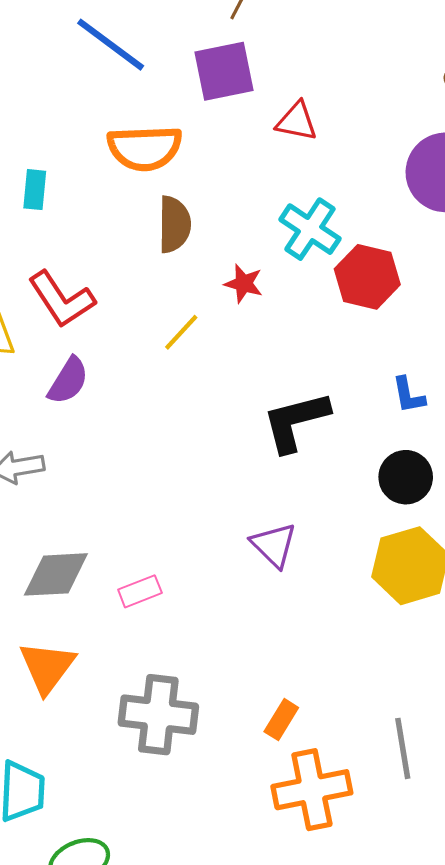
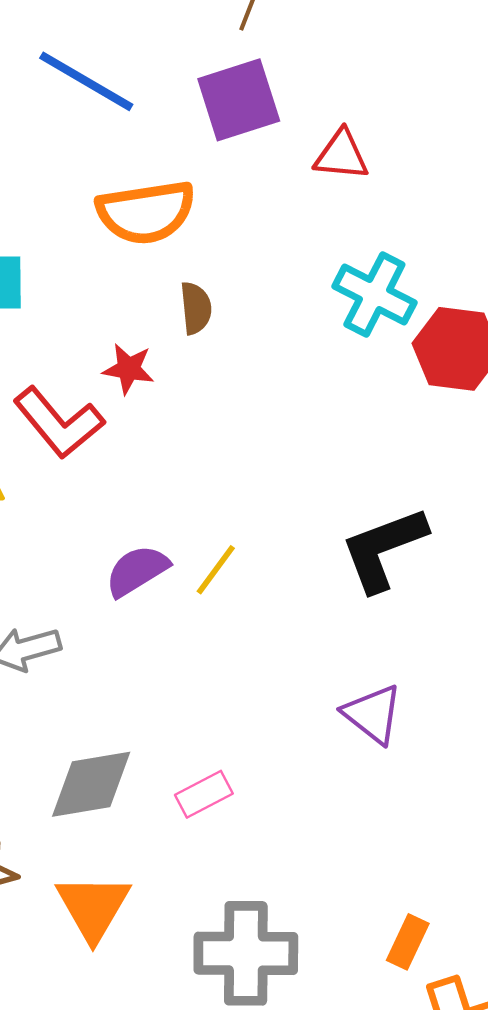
brown semicircle: (174, 224) -> (196, 308), size x0.7
red star: (244, 284) -> (129, 369), moved
yellow line: (181, 332) -> (216, 570), moved
purple semicircle: (68, 381) -> (137, 571), moved, turned -147

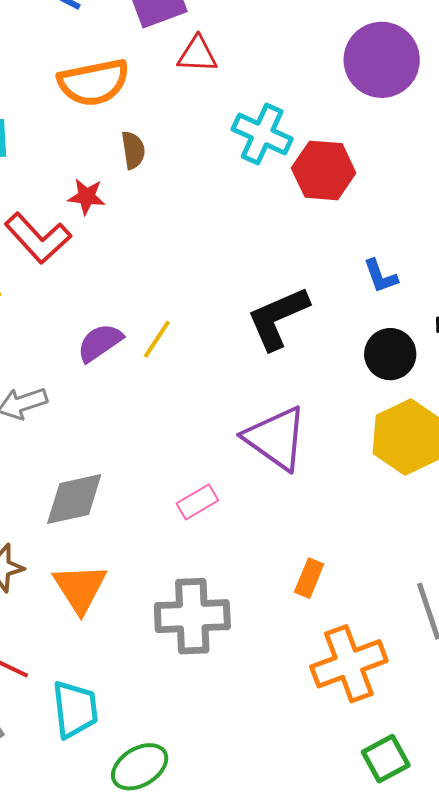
red triangle: (341, 155) -> (197, 54), moved
purple triangle: (373, 714) -> (276, 438), size x1.5
pink rectangle: (204, 794) -> (197, 502), moved
orange rectangle: (408, 942) -> (309, 578), moved

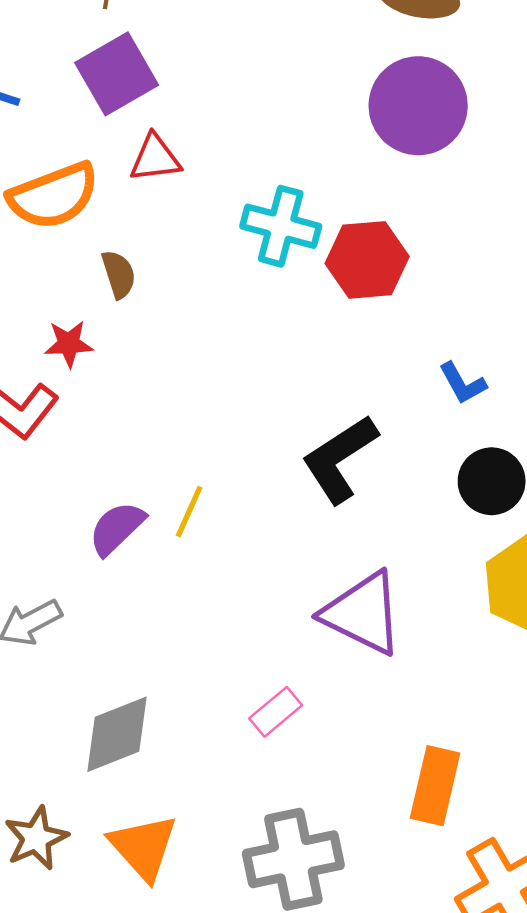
red triangle: (197, 54) -> (155, 158), moved
orange rectangle: (309, 578) -> (435, 786), size x1.5

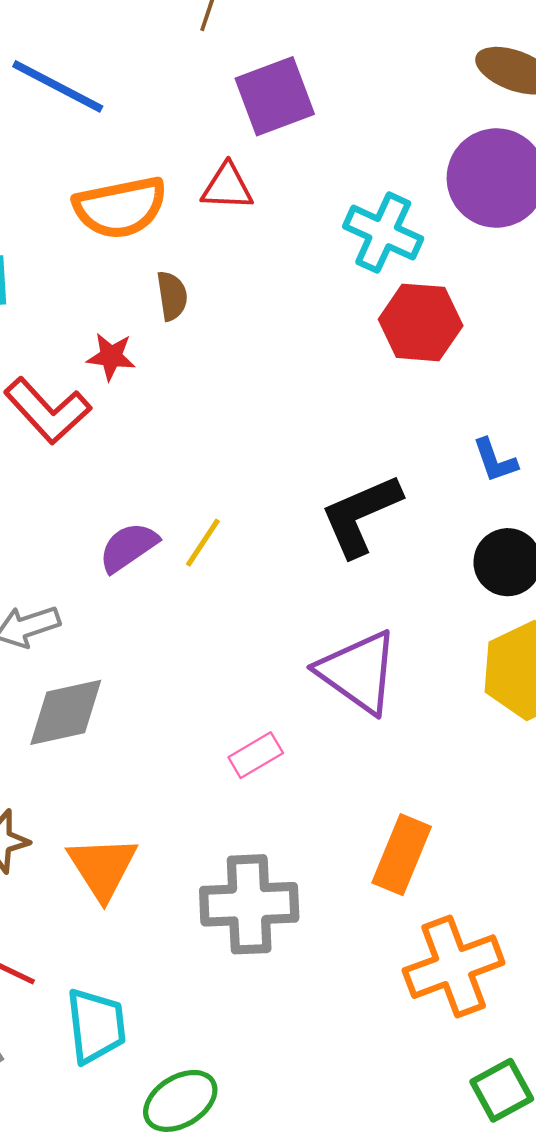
purple square: (117, 74) -> (275, 96), moved
cyan cross: (281, 226) -> (383, 233), moved
gray diamond: (117, 734) -> (66, 712), moved

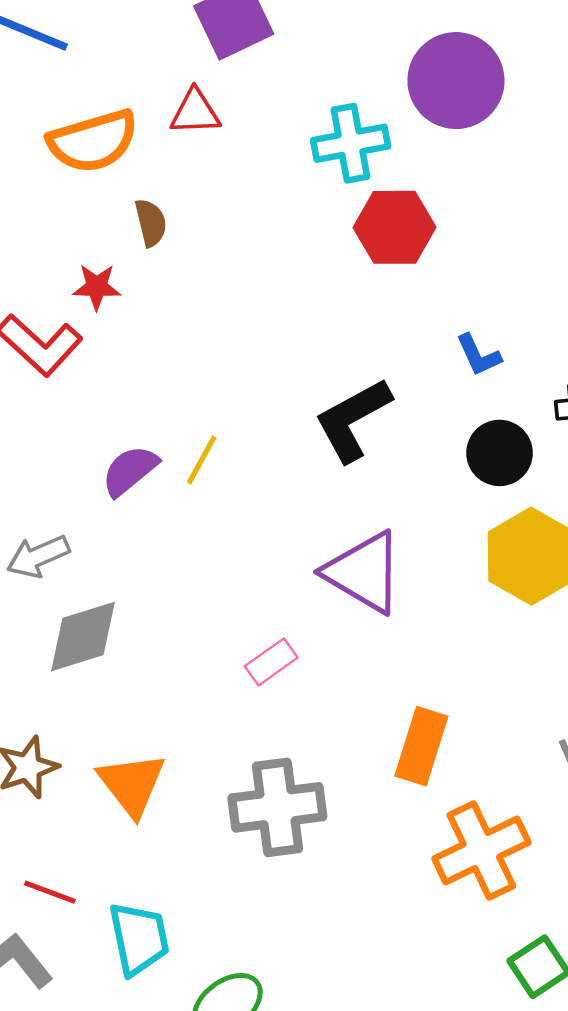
cyan cross: (383, 233) -> (351, 143), turned -30

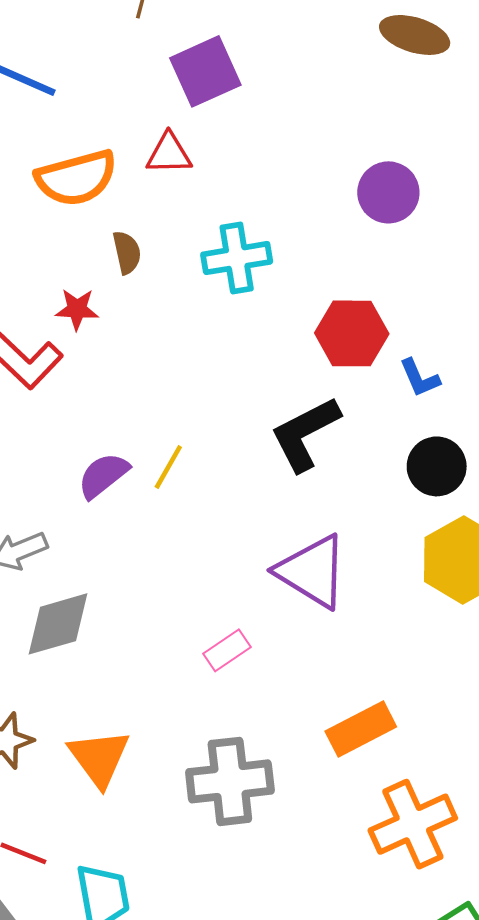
purple circle: (456, 81) -> (388, 192), moved, size x0.7
cyan cross: (351, 143) -> (237, 258), moved
red hexagon: (395, 227) -> (352, 333), moved
orange rectangle: (421, 746) -> (361, 729), turned 44

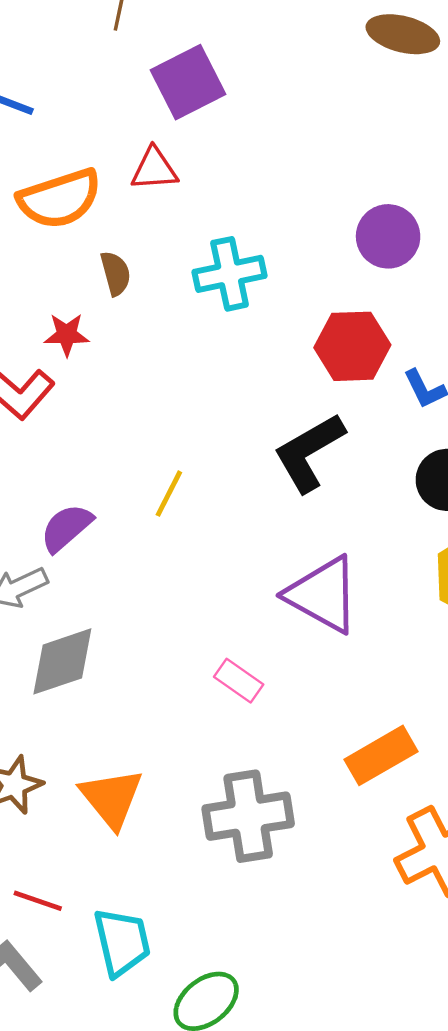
purple circle: (388, 192) -> (388, 236), moved
purple semicircle: (103, 475) -> (66, 528), moved
pink rectangle: (227, 650) -> (239, 681), turned 72

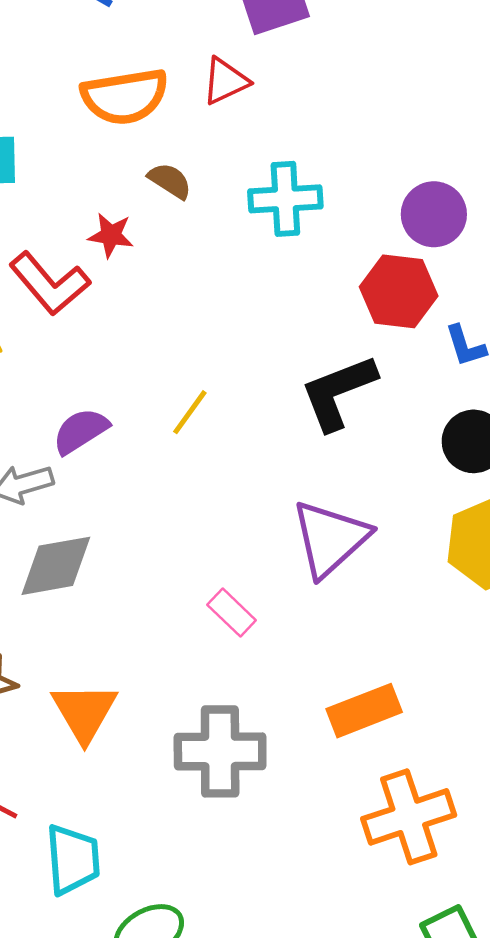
red triangle: (154, 169) -> (225, 81), turned -30
purple circle: (388, 236) -> (434, 214), moved
brown semicircle: (116, 273) -> (170, 181), turned -51
purple triangle: (323, 595) -> (330, 539), turned 40

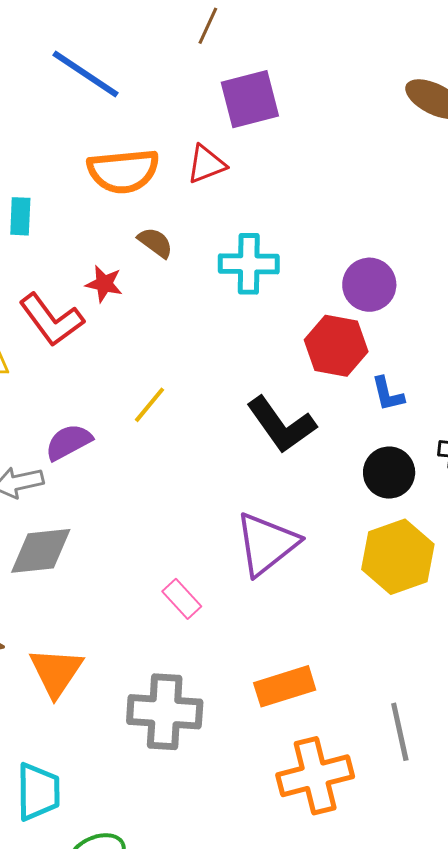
black L-shape: (338, 392) -> (281, 425), turned -108
yellow line: (190, 412) -> (150, 405), moved

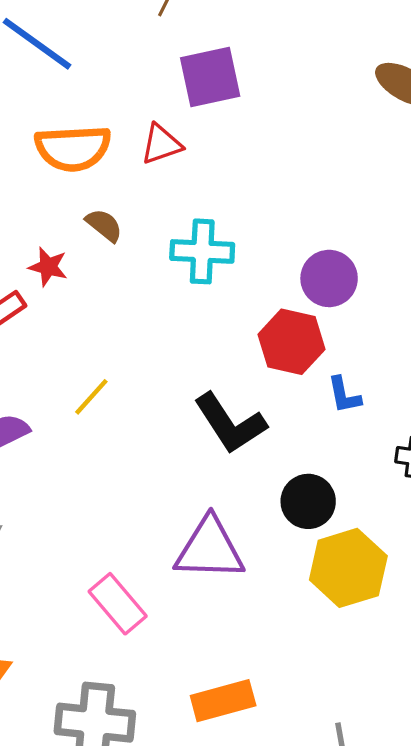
black circle: (389, 473) -> (308, 501), moved
purple triangle: (267, 544) -> (210, 549), turned 38
pink rectangle: (182, 599) -> (118, 604), size x1.4

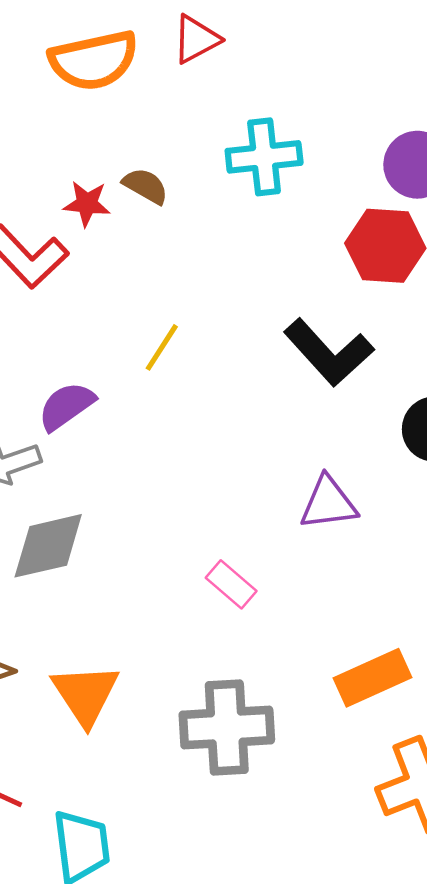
brown semicircle: (104, 225) -> (145, 186), moved
purple triangle: (210, 549) -> (328, 503), size x0.7
pink rectangle: (118, 604) -> (231, 584), size x0.7

